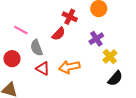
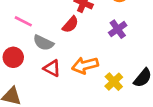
gray semicircle: (36, 48) -> (43, 43), turned -42
yellow cross: (110, 57) -> (114, 82), moved

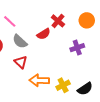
orange arrow: (85, 65) -> (39, 80), moved

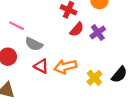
red semicircle: (44, 34) -> (77, 29), moved
orange arrow: (39, 80) -> (65, 67), moved

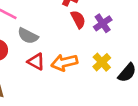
red semicircle: (77, 29) -> (78, 19), turned -70
yellow cross: (94, 78) -> (102, 62), moved

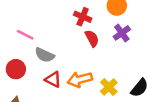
purple cross: (103, 23) -> (122, 33), moved
yellow cross: (102, 62) -> (109, 87), moved

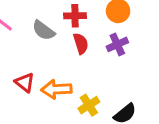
red cross: (83, 17) -> (75, 16), turned -36
gray semicircle: (45, 55) -> (43, 30), moved

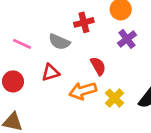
red semicircle: (81, 44) -> (98, 66), moved
red triangle: (25, 83) -> (50, 72), moved, turned -42

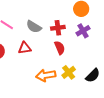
red cross: (84, 22) -> (58, 28), moved
orange arrow: (83, 91) -> (46, 75), moved

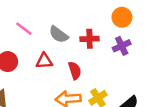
red semicircle: (60, 48) -> (75, 71), moved

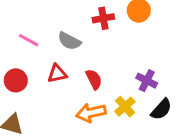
red cross: (90, 39) -> (103, 18), moved
purple cross: (122, 46) -> (147, 81), moved, turned -30

